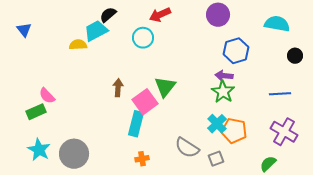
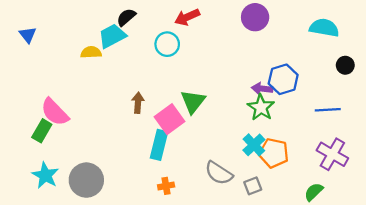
blue hexagon: (236, 51) -> (283, 79), moved
pink semicircle: (47, 96) -> (55, 112), size x1.5
green rectangle: (36, 112) -> (42, 131), turned -36

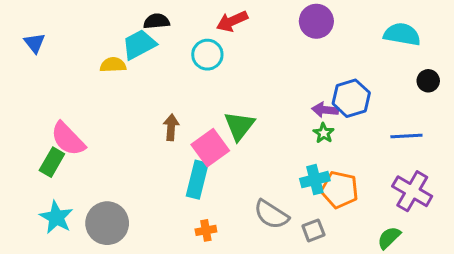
black semicircle: (126, 17) -> (157, 21), turned 36
green star: (261, 107) -> (324, 133), size x0.6
cyan cross: (254, 145) -> (315, 180), turned 30

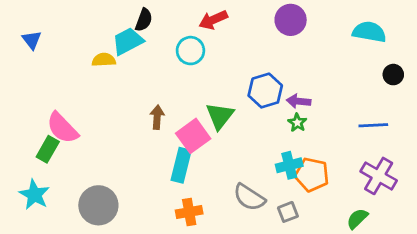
black semicircle: (157, 21) -> (144, 20), turned 115
blue hexagon: (351, 98) -> (265, 91), moved
cyan star: (56, 217) -> (34, 195), moved
orange cross: (206, 230) -> (189, 212), size x1.4

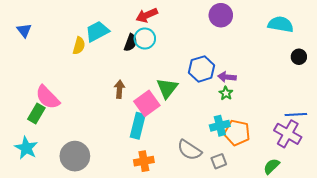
black semicircle: (144, 20) -> (131, 43), moved
red arrow: (213, 20) -> (147, 15), moved
yellow semicircle: (104, 60) -> (79, 46), turned 108
blue line: (373, 125) -> (296, 115), moved

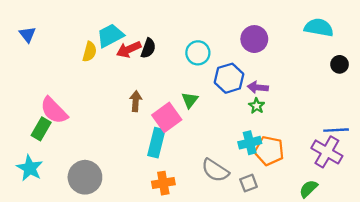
red arrow: (147, 15) -> (129, 49), moved
purple circle: (221, 15) -> (254, 39), moved
cyan circle: (145, 39) -> (198, 53), moved
green triangle: (167, 88) -> (190, 100), size x0.7

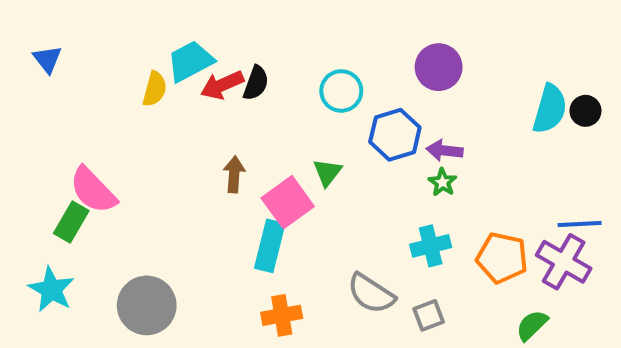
cyan semicircle: (319, 27) -> (550, 109), moved, turned 96
orange pentagon: (269, 151) -> (502, 258), moved

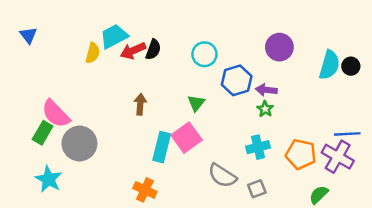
purple circle: (439, 67) -> (279, 47), moved
pink square: (288, 202) -> (187, 138), moved
cyan star: (51, 290) -> (49, 179), moved
gray circle: (147, 305) -> (79, 143), moved
orange cross: (282, 315) -> (145, 190), moved, turned 35

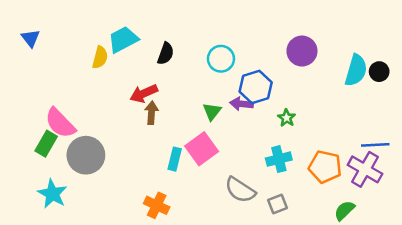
red arrow: (133, 51) -> (144, 93), moved
purple arrow: (266, 90) -> (242, 104), moved
cyan rectangle: (162, 147) -> (175, 159), size x0.7

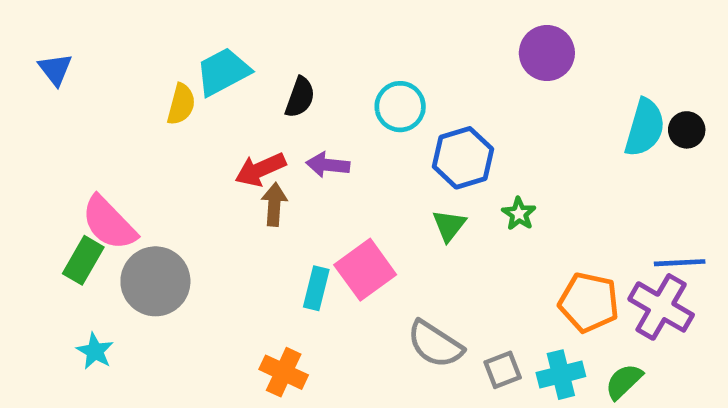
purple circle: (302, 51) -> (547, 53), moved
purple arrow: (242, 104) -> (328, 165), moved
green triangle: (212, 111) -> (449, 225), moved
cyan cross: (279, 159) -> (561, 375), moved
cyan star: (52, 194) -> (95, 351), size x0.7

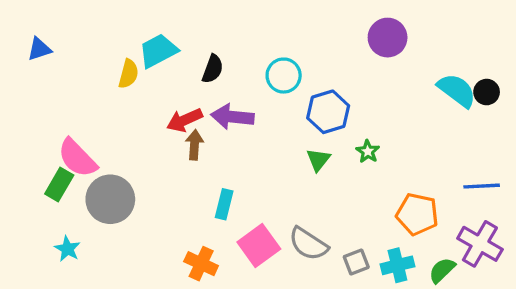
blue triangle: (55, 69) -> (39, 49), turned 50
cyan semicircle: (645, 128) -> (457, 90), turned -69
purple arrow: (328, 165) -> (232, 117), size x1.4
pink square: (365, 270) -> (259, 245), moved
purple cross: (661, 307) -> (480, 244), moved

